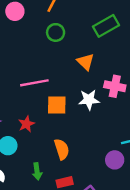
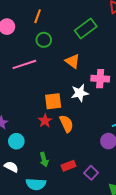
pink line: (34, 83) -> (24, 64), moved
red star: (26, 124) -> (45, 121), moved
orange semicircle: (62, 149) -> (66, 124), moved

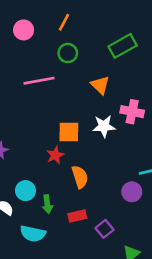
orange semicircle: (66, 124) -> (80, 177), moved
cyan circle: (16, 141) -> (25, 191), moved

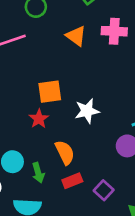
pink cross: (132, 112) -> (114, 31), moved
white star: (104, 126) -> (87, 111), moved
orange semicircle: (80, 177) -> (65, 152), moved

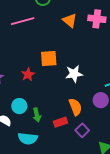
red star: (39, 119) -> (28, 74), moved
orange semicircle: (65, 152) -> (75, 107), moved

